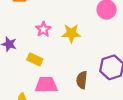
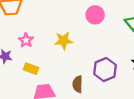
pink star: (43, 29) -> (26, 40), moved

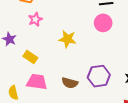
pink star: (26, 40) -> (35, 19), moved
brown semicircle: (78, 84) -> (70, 83), turned -91

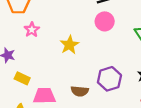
yellow star: (67, 39) -> (69, 45), turned -30
yellow rectangle: (30, 57) -> (22, 78), moved

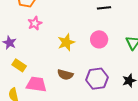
pink circle: (105, 21) -> (99, 39), moved
brown semicircle: (80, 91) -> (65, 75), moved

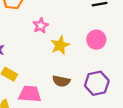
pink star: (35, 23) -> (41, 26), moved

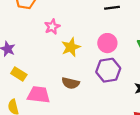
purple hexagon: (97, 83) -> (108, 70), moved

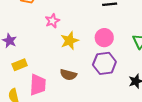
yellow rectangle: (19, 74) -> (20, 65), turned -56
pink trapezoid: (39, 95) -> (38, 85), turned 85

